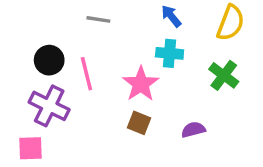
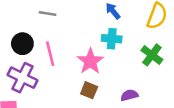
gray line: (98, 19) -> (48, 14), moved

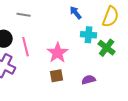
cyan cross: (112, 39) -> (89, 35), moved
brown square: (89, 90) -> (57, 76), turned -32

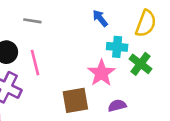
pink star: (58, 53) -> (101, 73), moved
brown square: (57, 76) -> (75, 100), size x1.5

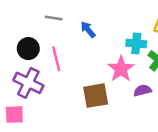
blue arrow: (100, 18) -> (88, 30), moved
purple semicircle: (117, 106) -> (142, 90), moved

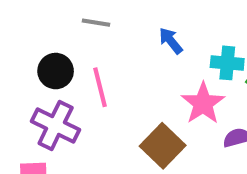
blue arrow: (88, 30) -> (171, 41), moved
brown square: (96, 96) -> (163, 146), turned -36

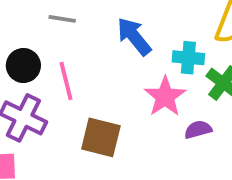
blue arrow: (171, 41) -> (134, 36), size x1.5
brown square: (163, 146) -> (101, 137), moved, turned -30

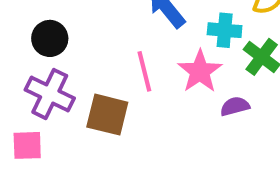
pink line: (66, 81) -> (144, 71), moved
brown square: (101, 137) -> (107, 115), moved

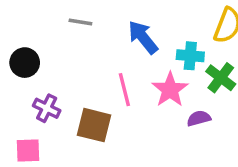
black circle: (50, 38) -> (25, 63), moved
purple cross: (50, 94) -> (47, 108), size x0.7

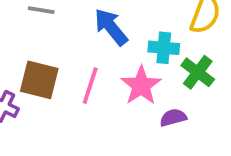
pink line: (124, 90) -> (90, 86), turned 32
brown square: (94, 125) -> (39, 80), moved

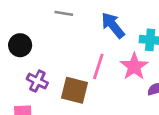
brown square: (39, 80) -> (74, 90), moved

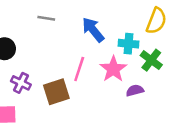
brown square: (74, 90) -> (56, 92), turned -32

